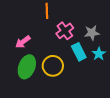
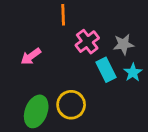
yellow circle: (53, 66) -> (71, 105), moved
green ellipse: (27, 67) -> (36, 111), moved

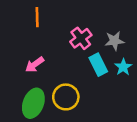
orange line: (63, 15) -> (37, 17), moved
pink arrow: (31, 56) -> (35, 65), moved

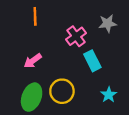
gray star: (114, 41) -> (108, 23), moved
cyan star: (123, 67) -> (109, 95), moved

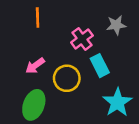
yellow circle: (62, 91) -> (67, 78), moved
cyan star: (109, 95) -> (117, 102), size x1.6

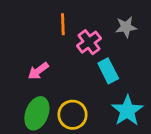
orange line: (38, 17) -> (63, 24), moved
yellow circle: (67, 78) -> (73, 115), moved

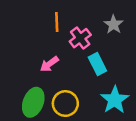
gray star: (126, 27) -> (113, 24), turned -30
pink arrow: (38, 71) -> (49, 64), moved

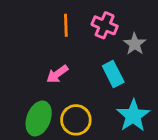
gray star: (113, 24) -> (135, 44), moved
pink cross: (80, 38) -> (105, 25), moved, turned -30

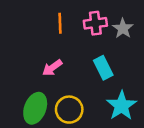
pink cross: (105, 25) -> (95, 23), turned -30
gray star: (135, 44) -> (123, 28), moved

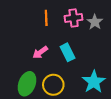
cyan rectangle: (103, 68) -> (67, 52), moved

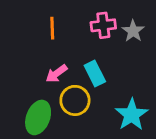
orange line: (46, 18) -> (52, 28), moved
yellow circle: (53, 85) -> (75, 100), moved

